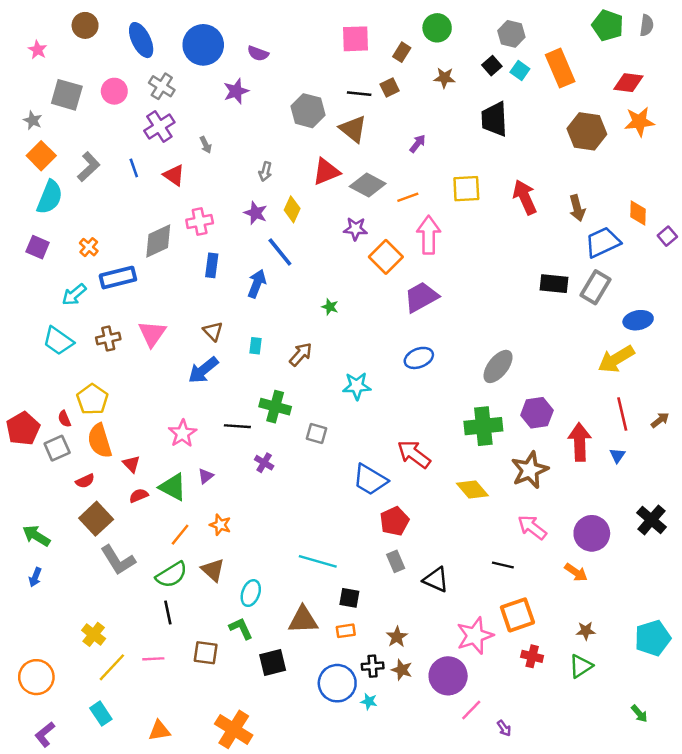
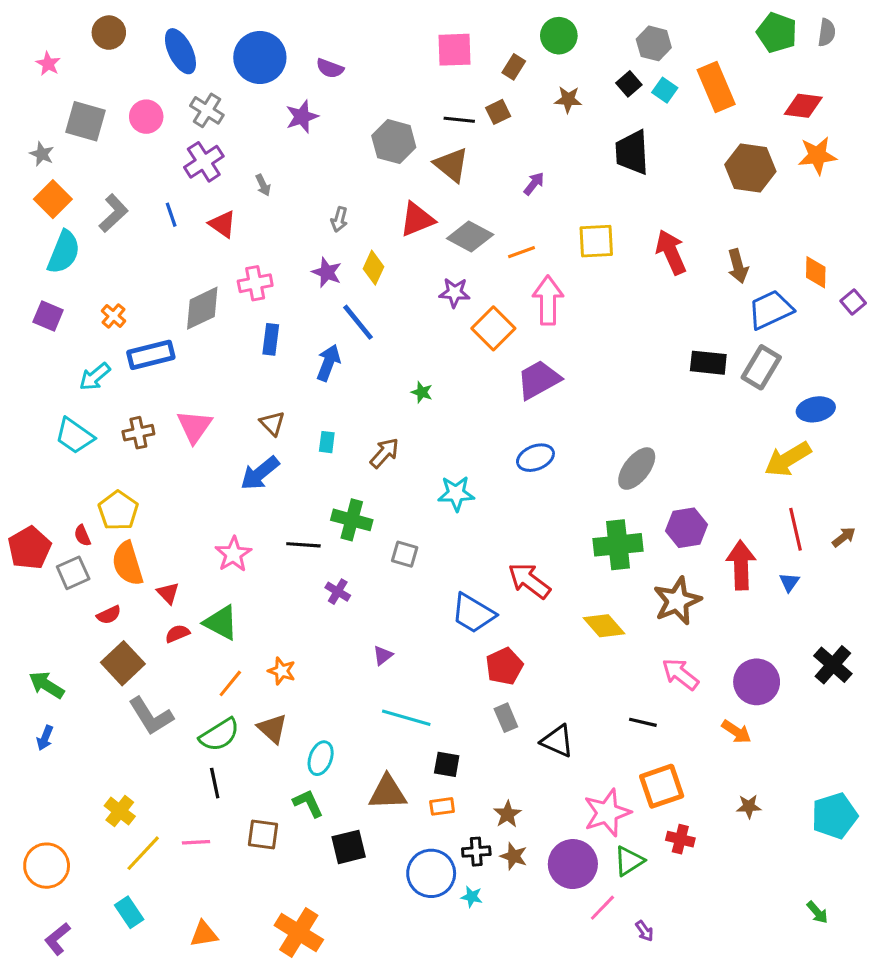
purple triangle: (206, 476) -> (383, 655), moved
green triangle: (581, 666) -> (629, 861), moved

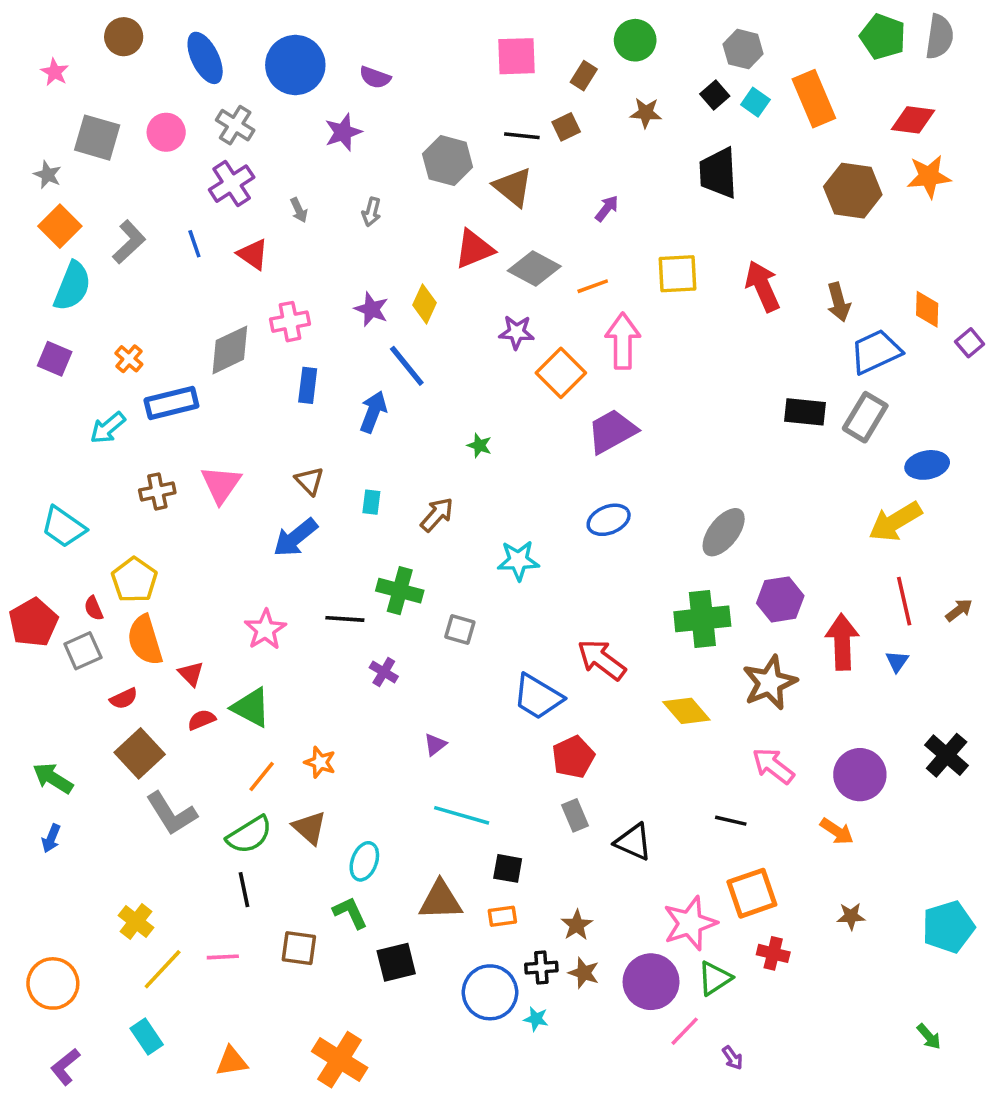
gray semicircle: (827, 33) -> (940, 37), size x1.4
gray arrow: (339, 219) -> (371, 212), moved
cyan trapezoid: (75, 436) -> (63, 527), moved

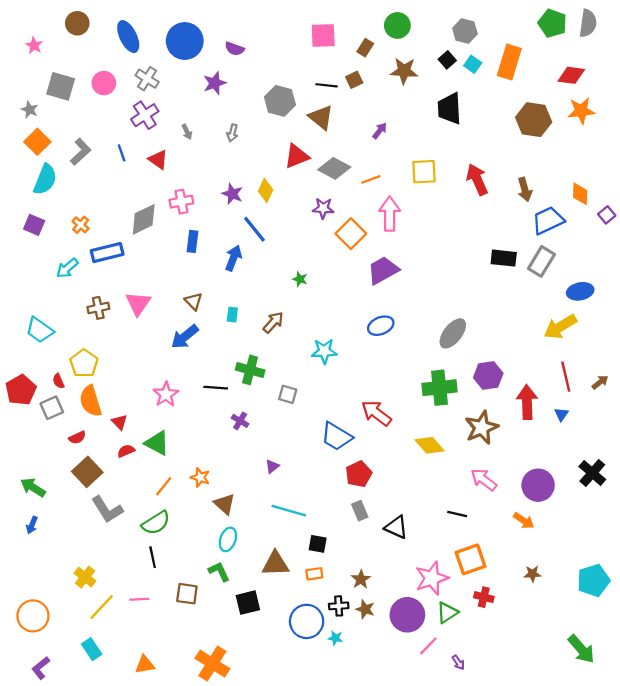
orange rectangle: (814, 99) -> (509, 62), turned 40
brown star: (646, 113) -> (404, 71), size x1.4
brown triangle: (309, 828) -> (225, 504), moved
green arrow: (929, 1037) -> (581, 649), size x1.8

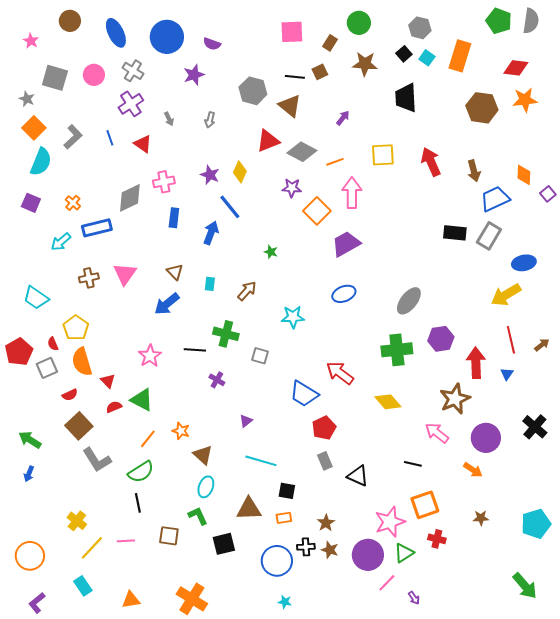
brown star: (482, 428) -> (455, 399), moved
cyan star: (335, 638) -> (285, 602), moved

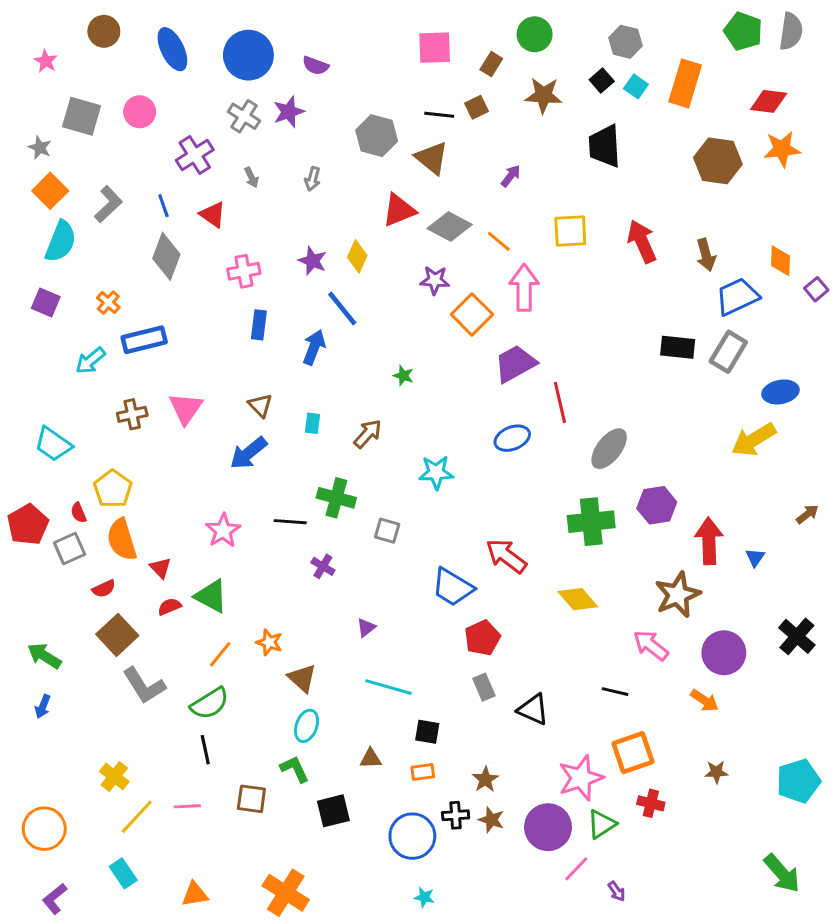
gray cross: (133, 71) -> (244, 116), moved
orange line: (335, 162) -> (499, 241), turned 60
gray diamond: (130, 198) -> (166, 256), moved, turned -44
red line: (511, 340) -> (560, 402), moved
brown triangle: (249, 509) -> (371, 759), size x0.6

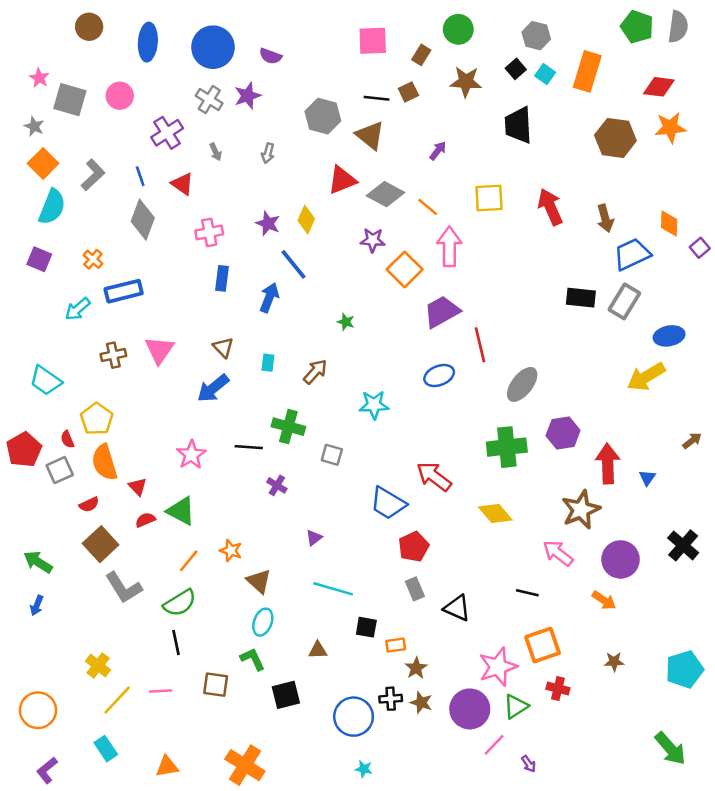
blue ellipse: (172, 49) -> (148, 42), turned 30
pink star: (46, 61) -> (39, 78), moved
orange rectangle: (423, 772) -> (396, 645), moved

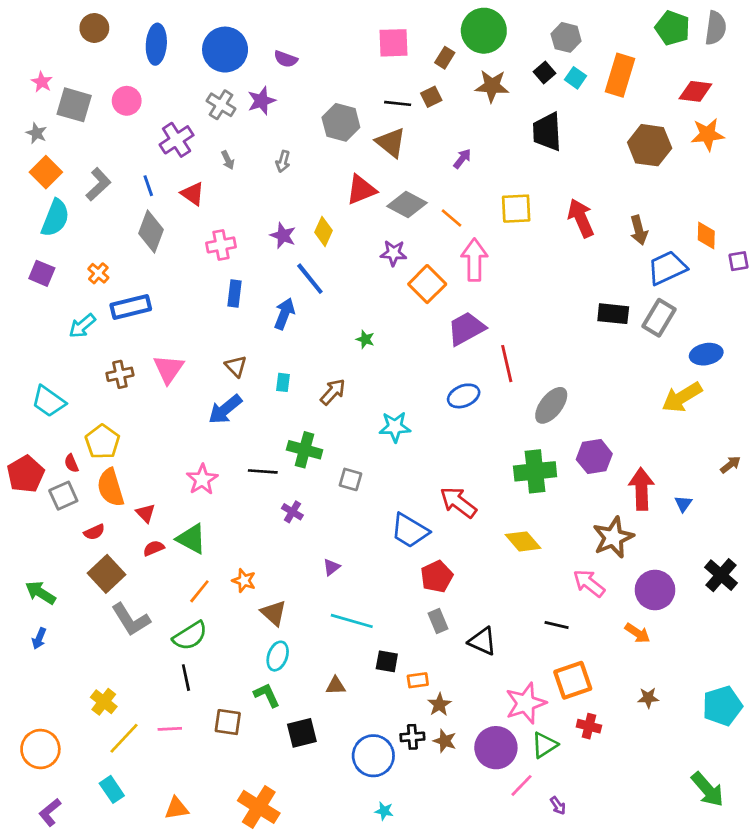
green circle: (458, 29) -> (484, 31), size x1.4
purple square: (700, 248) -> (739, 261), turned 30

